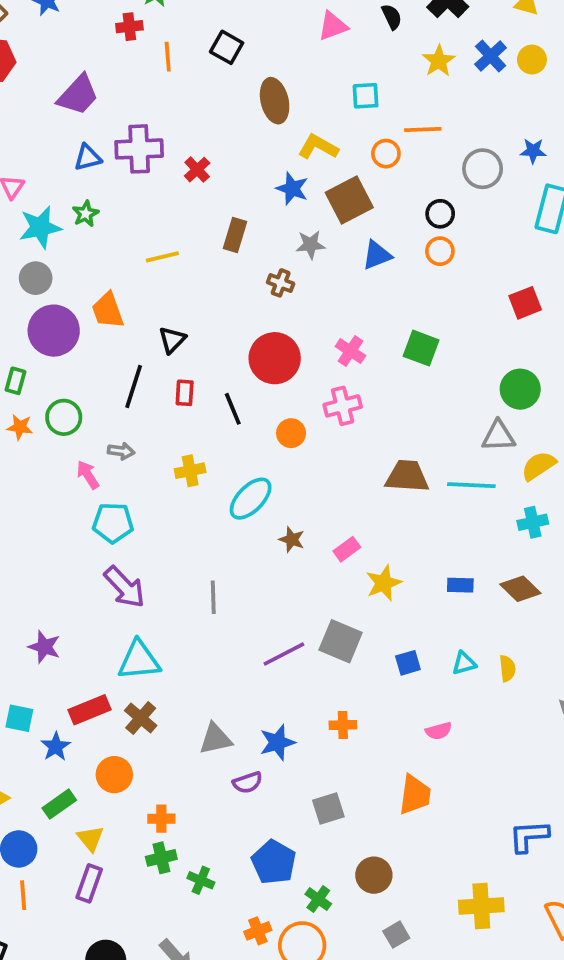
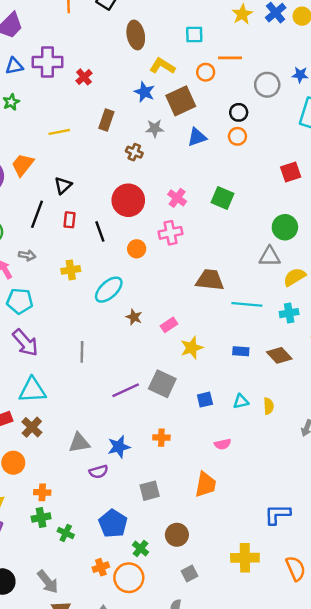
orange trapezoid: (108, 311) -> (23, 165), turned 55
cyan line: (471, 485) -> (247, 304), moved

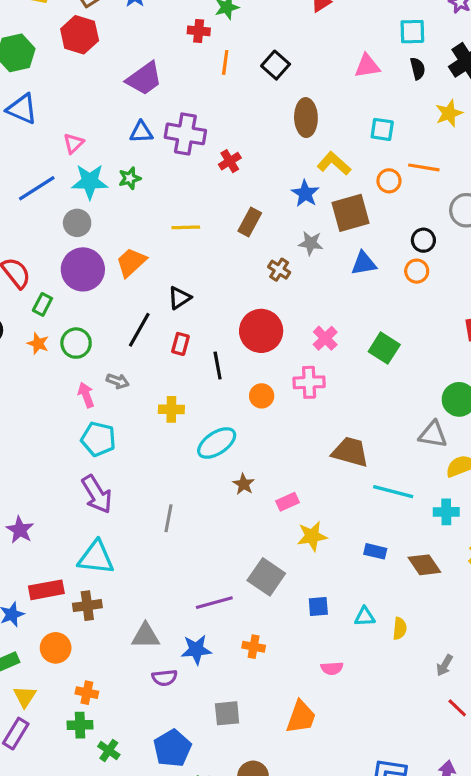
purple line: (126, 390) -> (214, 603), moved
brown cross: (32, 427) -> (87, 606), turned 30

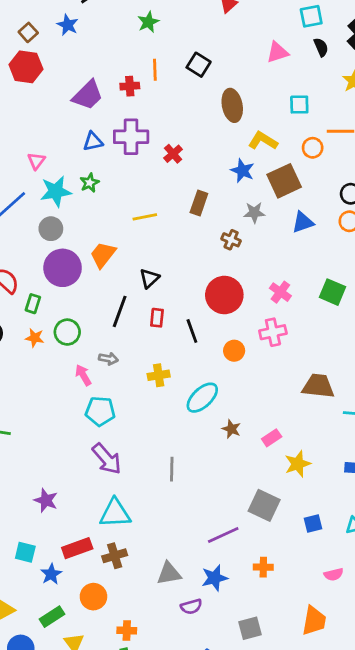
red cross: (199, 31) -> (130, 86), moved

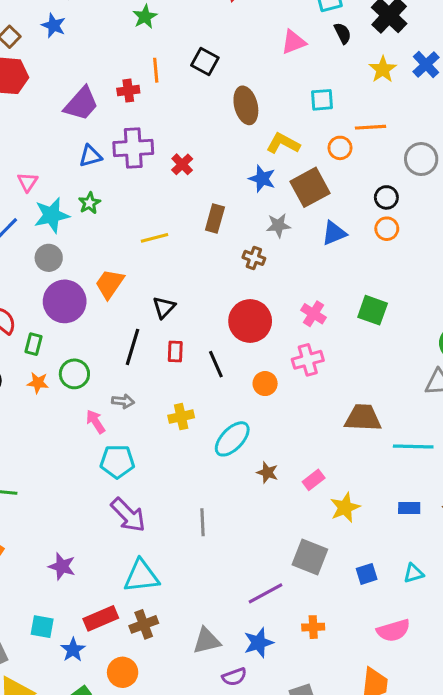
pink semicircle: (334, 574) -> (393, 630), size x1.5

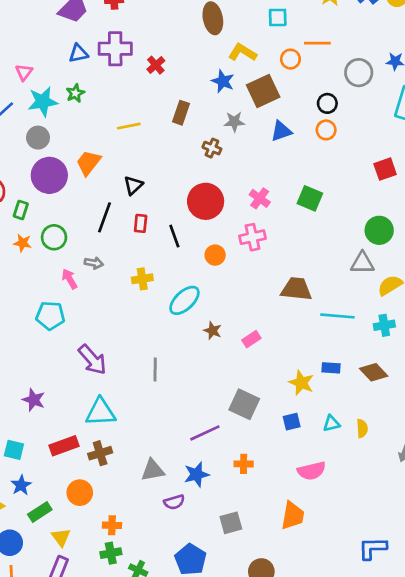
cyan pentagon: (117, 461) -> (50, 316), moved
yellow star: (345, 508) -> (301, 383), moved, turned -30
blue star: (73, 650) -> (21, 485), moved

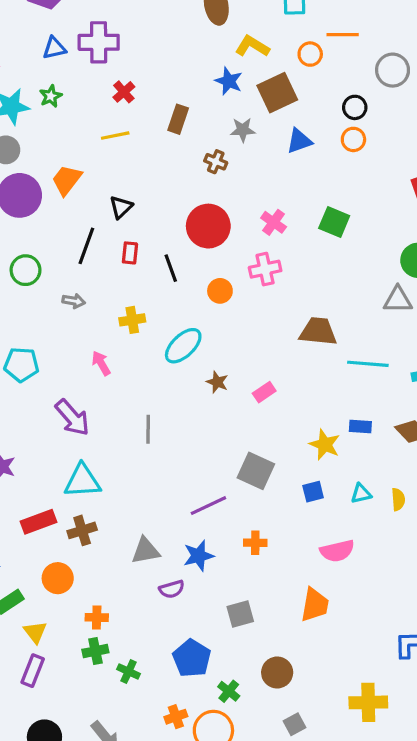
red cross: (156, 65) -> (124, 92), moved
pink arrow: (69, 279) -> (101, 363), moved

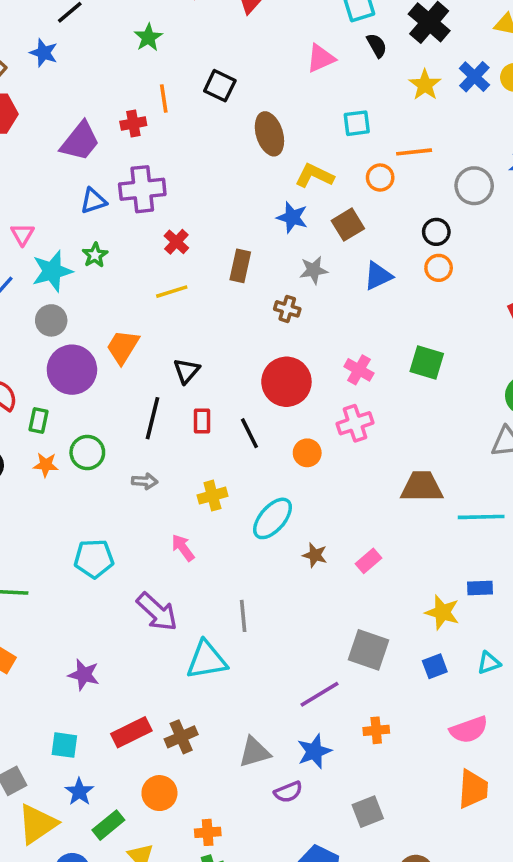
brown square: (277, 93) -> (348, 225), size x0.7
cyan triangle: (82, 481) -> (207, 660), moved
orange trapezoid: (315, 605) -> (473, 789), moved

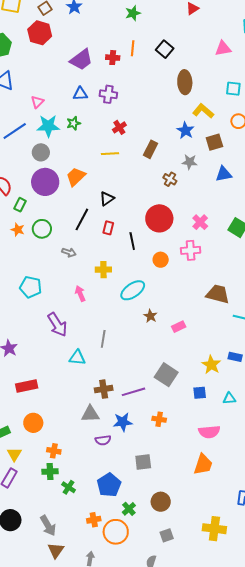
purple cross: (142, 189) -> (108, 94), size x0.7
cyan triangle: (207, 660) -> (77, 358), size x0.7
brown cross: (181, 737) -> (104, 389), moved

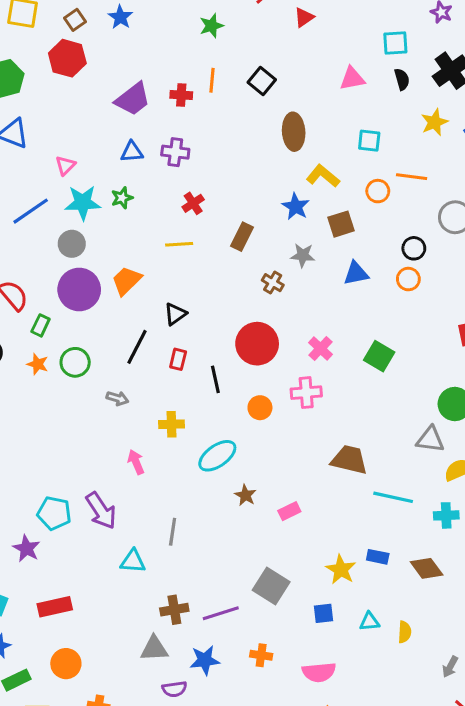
cyan pentagon: (31, 287) -> (54, 513), moved
pink semicircle: (209, 432) -> (319, 672), moved

